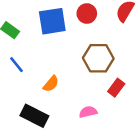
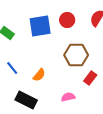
blue line: (16, 65) -> (12, 68), moved

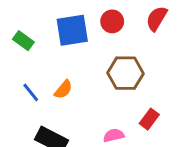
orange semicircle: (39, 75) -> (63, 89), moved
red rectangle: (90, 78) -> (149, 119), moved

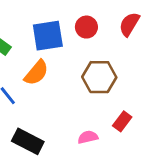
orange semicircle: (63, 89) -> (36, 73), moved, size x1.4

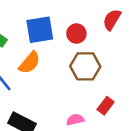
red circle: (86, 27) -> (76, 34), moved

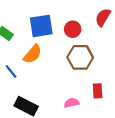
red rectangle: (106, 106) -> (98, 91), turned -40

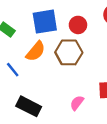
brown hexagon: (80, 57) -> (69, 52), moved
pink semicircle: (72, 103) -> (77, 103), turned -40

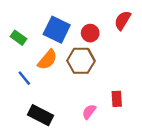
blue square: (45, 22) -> (57, 30), turned 35

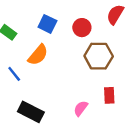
blue square: (57, 30) -> (47, 24), size x0.7
brown hexagon: (81, 61) -> (99, 56), moved

